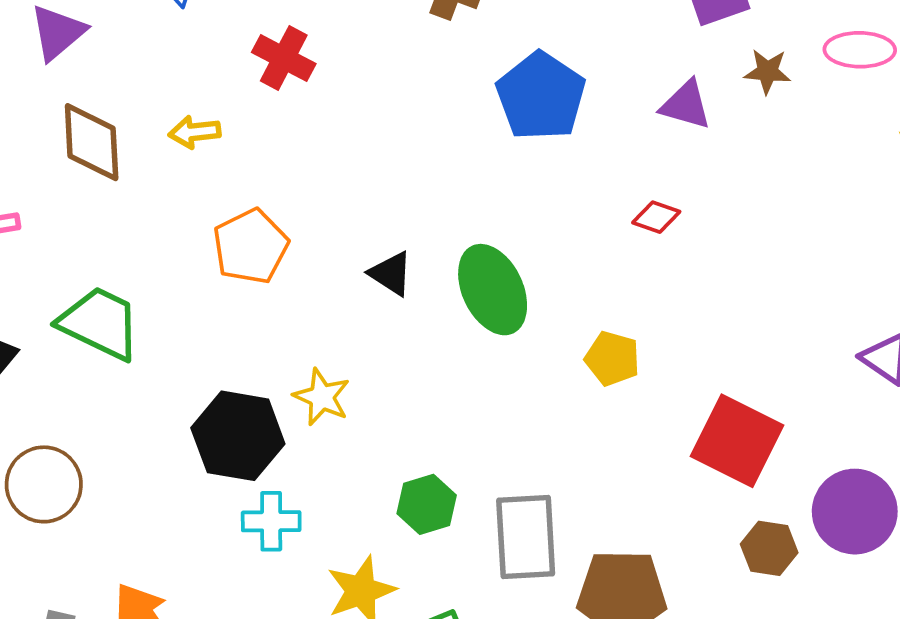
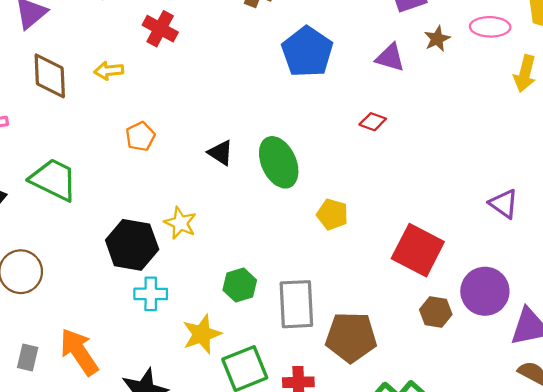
brown star: (767, 71) -> (437, 39), turned -30
orange pentagon: (251, 246) -> (140, 136), size x0.7
yellow pentagon: (612, 359) -> (332, 214), moved

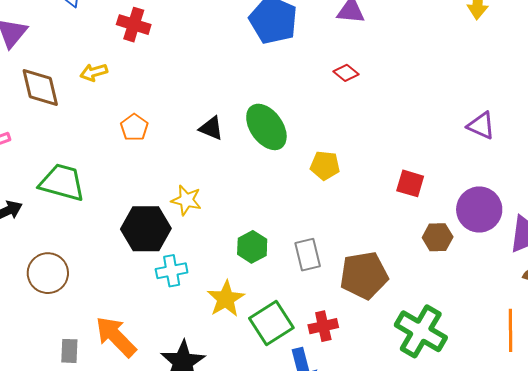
red diamond: (373, 122) -> (346, 73), turned 30
red square: (418, 250) -> (410, 183), size x0.6
gray rectangle: (296, 304) -> (308, 255), size x0.7

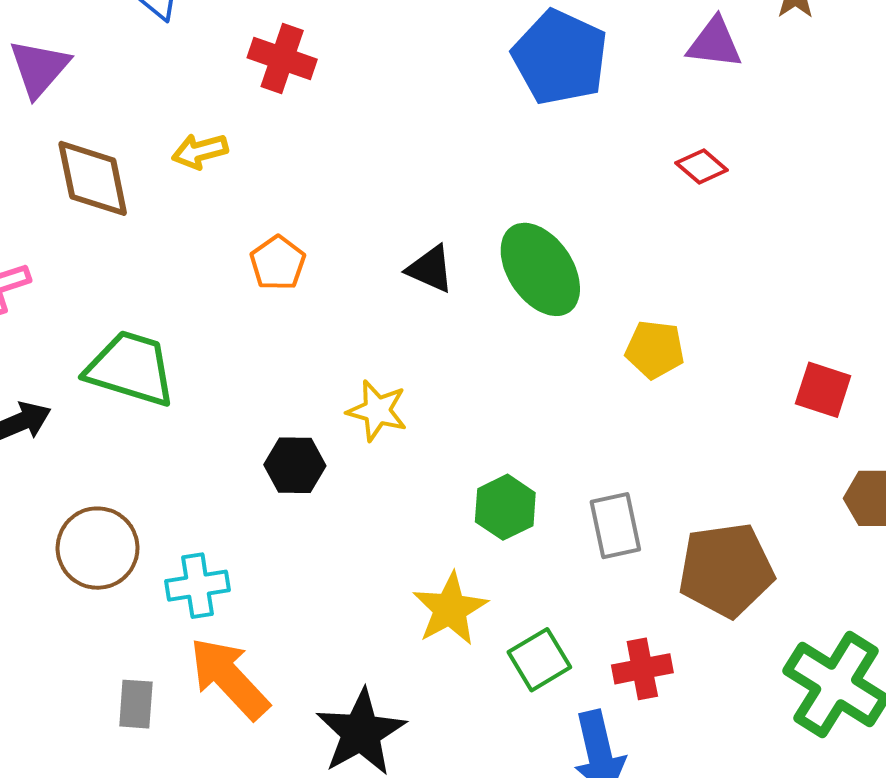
black hexagon: (146, 229) -> (295, 465), size x0.6
cyan cross: (172, 271) -> (197, 586), moved
green square: (271, 323) -> (539, 660), size x0.7

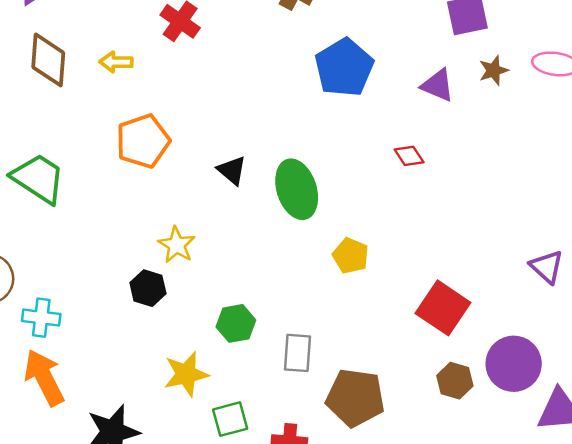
orange pentagon: (278, 263) -> (143, 141), size x1.6
red square: (823, 390) -> (443, 308), size x1.5
black hexagon: (295, 465) -> (148, 288), moved

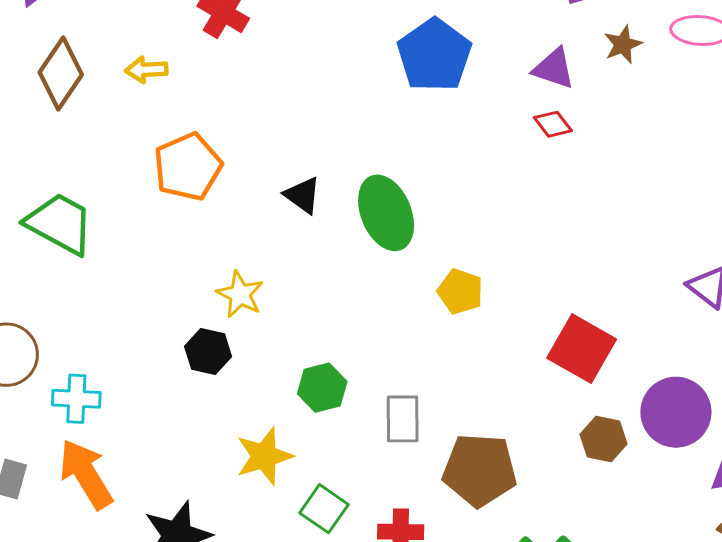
brown diamond: (48, 60) -> (61, 74), turned 34
red diamond: (409, 156) -> (553, 124), moved
green square: (230, 419) -> (324, 509), turned -36

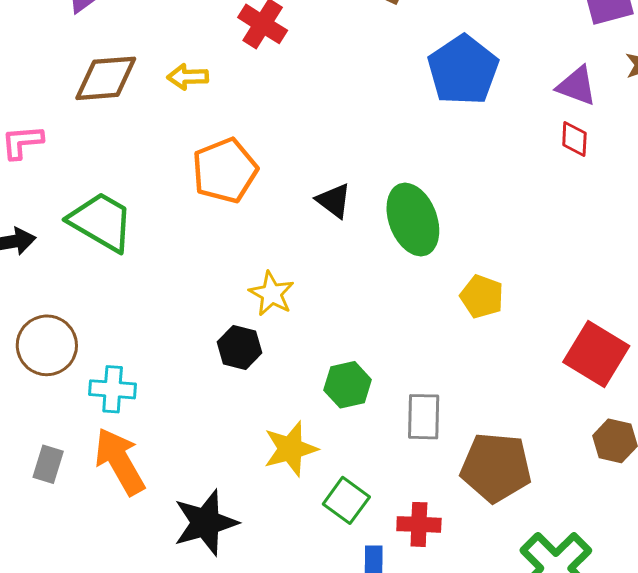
brown diamond: (61, 74) -> (106, 78), turned 50
red diamond: (553, 124) -> (574, 139), turned 39

